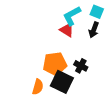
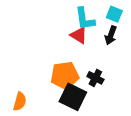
cyan L-shape: (72, 16) -> (85, 19), turned -70
orange semicircle: (38, 87) -> (20, 102), moved

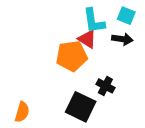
black arrow: (111, 35) -> (122, 39), turned -102
orange pentagon: (65, 76) -> (72, 56), moved

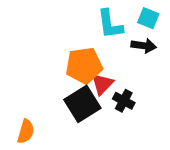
red triangle: (87, 39) -> (102, 84), moved, turned 42
black square: (81, 107) -> (82, 104), moved, turned 32

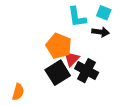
orange pentagon: (84, 66) -> (59, 46), turned 30
black cross: (124, 101) -> (87, 71), size x1.5

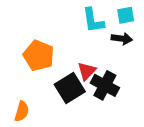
cyan square: (104, 13) -> (126, 15), turned -32
orange pentagon: (59, 46) -> (39, 56), moved

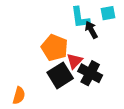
black arrow: (122, 39) -> (91, 30), moved, turned -126
orange pentagon: (39, 56) -> (55, 48), moved

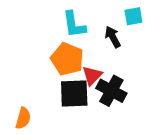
cyan L-shape: (80, 18) -> (74, 25), moved
black square: (60, 75) -> (74, 93), turned 30

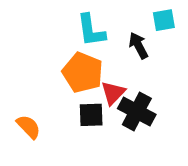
black square: (74, 93) -> (91, 115), size x0.7
orange semicircle: (23, 118) -> (29, 127), moved, turned -60

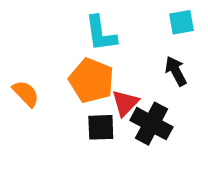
black arrow: (138, 46) -> (176, 71), moved
orange semicircle: (29, 127) -> (26, 94), moved

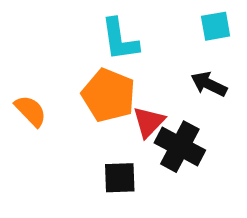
black arrow: (176, 71) -> (209, 84), turned -36
black square: (101, 127) -> (120, 178), moved

